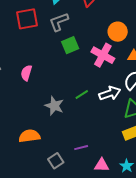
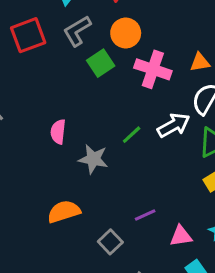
orange circle: (118, 32) -> (126, 33), moved
pink semicircle: (26, 73) -> (58, 132), moved

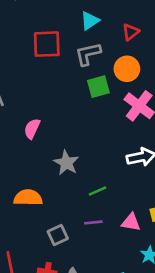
pink semicircle: (58, 132) -> (32, 129), moved
green line: (132, 135) -> (98, 191), moved
pink triangle: (181, 236) -> (131, 222), moved

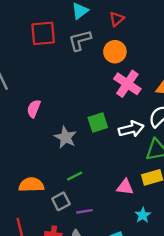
green square: (98, 87) -> (98, 122), moved
green line: (98, 191) -> (75, 176), moved
orange semicircle: (28, 198) -> (31, 185), moved
purple line: (93, 222) -> (84, 211), moved

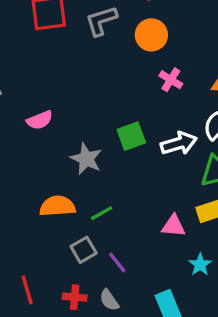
pink cross: (127, 84) -> (171, 80), size x0.6
pink semicircle: (34, 109) -> (40, 120), turned -132
orange semicircle: (31, 185) -> (57, 206), moved
purple line: (84, 211) -> (117, 263), turned 63

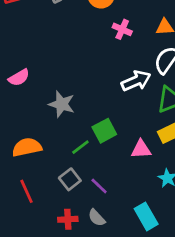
green square: (131, 136) -> (104, 131), moved
orange semicircle: (57, 206) -> (27, 147), moved
red line: (27, 290) -> (26, 191), moved

